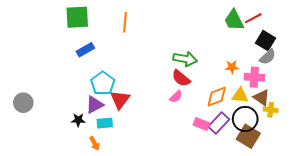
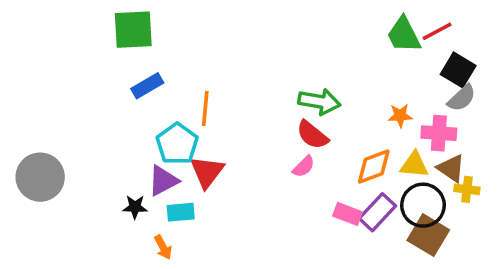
orange line: (125, 22) -> (205, 109), moved
gray circle: (23, 103) -> (40, 177), size x1.4

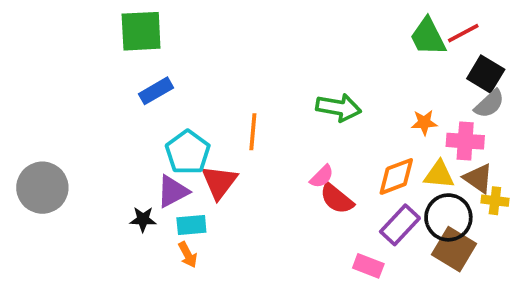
orange line: (205, 109) -> (253, 132), moved
red semicircle: (312, 135) -> (337, 199), moved
pink rectangle: (347, 214) -> (368, 266), moved
orange arrow: (163, 247) -> (188, 255), moved

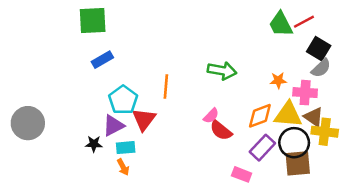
yellow triangle: (439, 175) -> (288, 115), size x1.4
yellow cross: (495, 201) -> (325, 132), size x1.5
brown square: (454, 249) -> (298, 163), turned -36

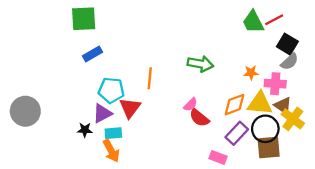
cyan pentagon: (123, 100) -> (111, 90), turned -30
yellow cross: (325, 132) -> (293, 119), turned 30
orange arrow: (123, 167) -> (111, 151), size x1.5

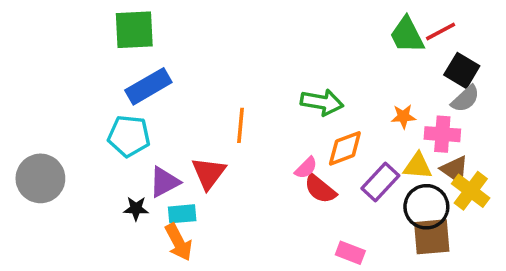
blue rectangle: (92, 54) -> (148, 86), size x1.4
cyan pentagon: (111, 90) -> (129, 136), moved
yellow triangle: (260, 103) -> (418, 166), size x0.7
orange diamond: (234, 105) -> (345, 148), moved
purple rectangle: (237, 133) -> (380, 182), moved

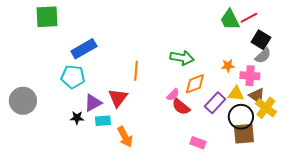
green square: (134, 30) -> (47, 17), moved
orange arrow: (179, 242) -> (125, 137), moved

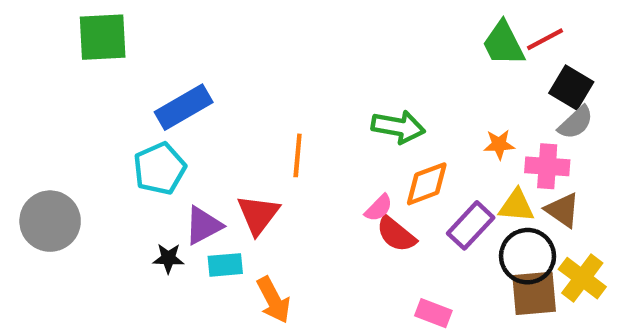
cyan pentagon: (73, 77) -> (160, 169), turned -30
yellow cross: (266, 108) -> (582, 278), moved

